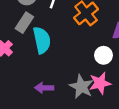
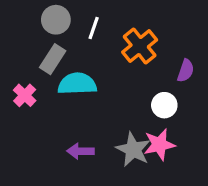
cyan semicircle: (42, 40) -> (77, 84), turned -80

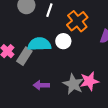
gray rectangle: (53, 59) -> (24, 56), moved
white circle: (164, 105) -> (63, 41), moved

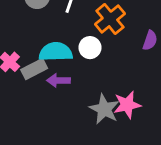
gray rectangle: (24, 56) -> (34, 69), turned 30
purple arrow: (41, 85) -> (58, 80), moved

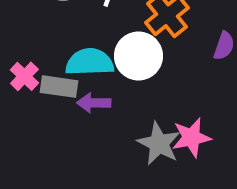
white circle: (90, 48) -> (138, 56), size x1.5
gray rectangle: (34, 69) -> (59, 87), turned 35

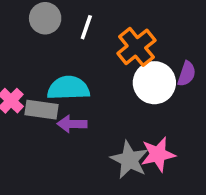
white circle: (138, 56) -> (154, 83), moved

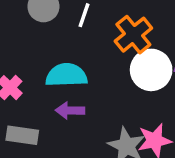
gray rectangle: (42, 110) -> (22, 135), moved

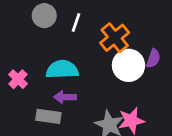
gray rectangle: (22, 135) -> (48, 116), moved

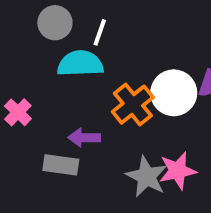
orange cross: (115, 38) -> (133, 105), moved
cyan semicircle: (62, 69) -> (80, 64), moved

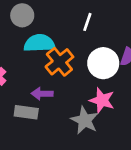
white line: (100, 32) -> (87, 22), moved
orange cross: (133, 105) -> (59, 62), moved
pink star: (178, 171) -> (102, 100), moved, turned 30

